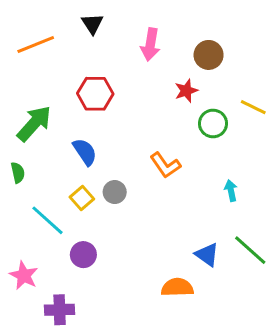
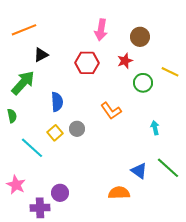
black triangle: (92, 24) -> (41, 55), moved, turned 35
red hexagon: (95, 94) -> (87, 63), moved
blue semicircle: (85, 152) -> (57, 102), turned 30
purple circle: (83, 255) -> (60, 193), moved

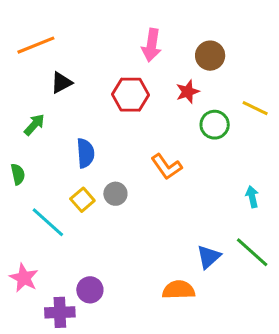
green arrow: (23, 83) -> (34, 125), size x0.6
cyan arrow: (155, 128) -> (252, 197), moved
blue triangle: (139, 171) -> (209, 257), turned 42

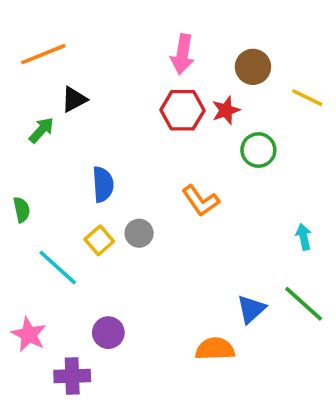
red hexagon: (130, 95) -> (182, 110), moved
yellow line: (255, 108) -> (307, 98), moved
green arrow: (34, 125) -> (41, 130), moved
purple circle: (90, 290) -> (108, 333), moved

